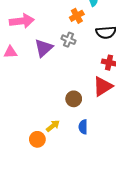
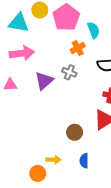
yellow arrow: (53, 126) -> (53, 160), turned 40

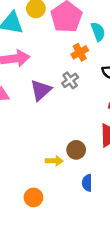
gray cross: (69, 72) -> (70, 80), turned 32
yellow arrow: (53, 160) -> (54, 161), moved

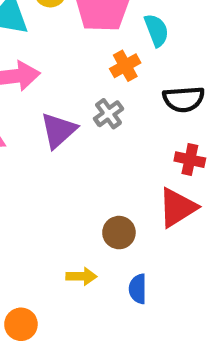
yellow arrow: (54, 161) -> (81, 276), moved
orange circle: (33, 197) -> (21, 324), moved

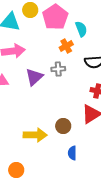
gray cross: (109, 114) -> (58, 69), turned 32
yellow arrow: (81, 276) -> (35, 135), moved, size x1.6

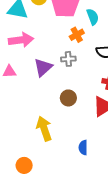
brown circle: (63, 126) -> (68, 98), moved
yellow arrow: (35, 135) -> (44, 129), turned -110

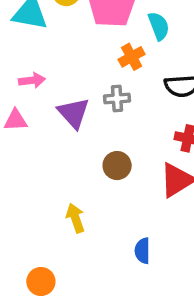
pink arrow: (21, 40) -> (32, 80), moved, size x0.6
purple triangle: (43, 67) -> (74, 113), turned -30
yellow arrow: (44, 129) -> (75, 218), size x0.7

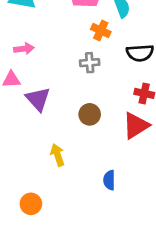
orange cross: (132, 57) -> (101, 30), turned -36
purple triangle: (74, 113) -> (38, 99), moved

